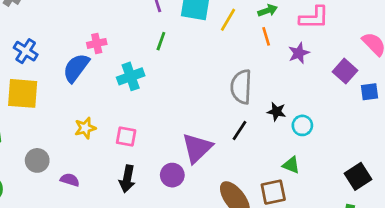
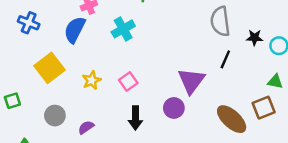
yellow square: (23, 93) -> (49, 68), moved, turned -32
pink square: (126, 137) -> (128, 82), turned -36
purple semicircle: (70, 180) -> (86, 127), turned -42

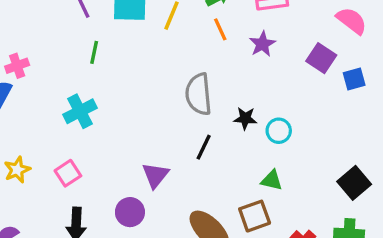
cyan cross: (123, 29) -> (80, 111), moved
purple triangle: (191, 81) -> (155, 175), size x0.7

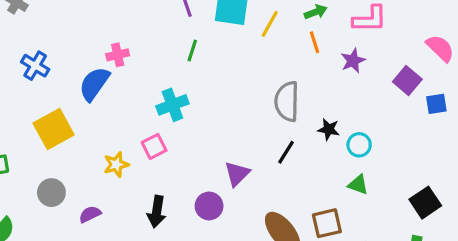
yellow star: (17, 170) -> (116, 165), moved
pink square: (68, 173) -> (154, 146), moved
green triangle: (272, 180) -> (358, 185), moved

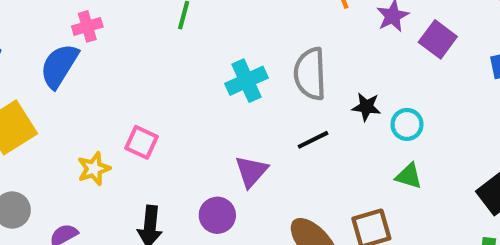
purple square: (407, 80) -> (438, 39), moved
cyan cross: (172, 105) -> (247, 81), moved
pink square: (154, 146) -> (142, 142), turned -35
black line: (286, 152) -> (313, 140), turned 35

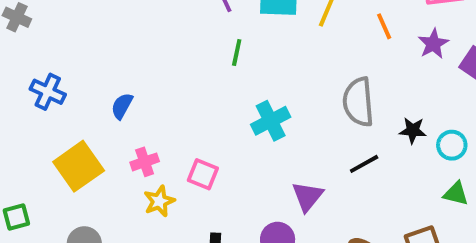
pink cross: (87, 26) -> (145, 162), moved
blue semicircle: (59, 66) -> (122, 106), size x0.6
cyan cross: (247, 81) -> (271, 121), moved

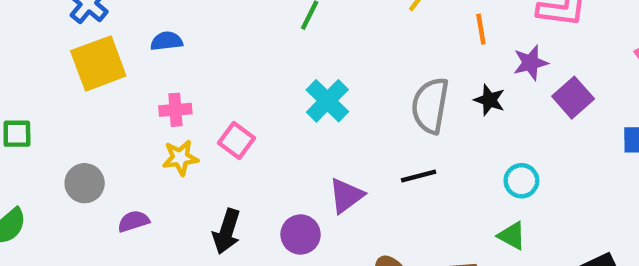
blue semicircle: (122, 106) -> (167, 41), turned 40
cyan cross: (271, 121) -> (327, 101), turned -33
black star: (413, 130) -> (489, 100), moved
yellow square: (79, 166) -> (98, 63), moved

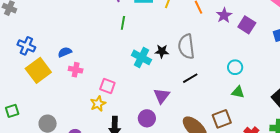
black star: (489, 100) -> (162, 51), moved
pink cross: (175, 110) -> (76, 70), moved, turned 32
yellow star: (180, 158) -> (98, 104), moved

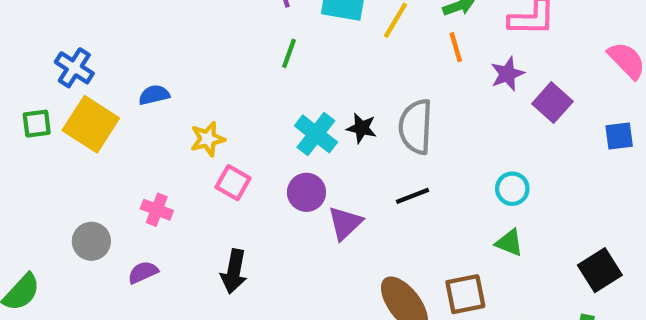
yellow square: (38, 70) -> (91, 124), turned -30
pink cross: (76, 70) -> (157, 210), moved
yellow star: (98, 104) -> (208, 139), moved
green square: (12, 111) -> (37, 124), moved
purple circle: (147, 118) -> (306, 192), moved

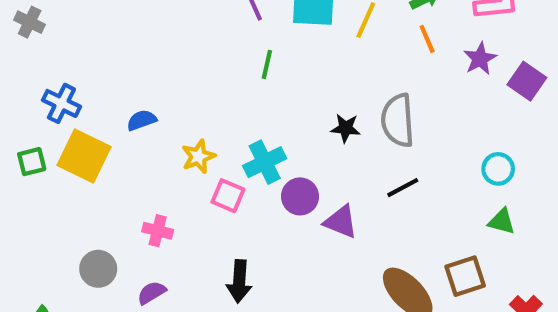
cyan cross: (316, 134) -> (265, 162), moved, turned 33
purple triangle: (345, 223) -> (341, 222), turned -48

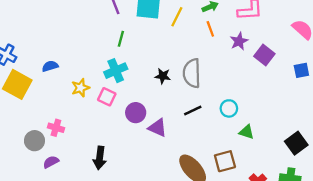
cyan cross: (265, 162) -> (116, 71), moved
cyan circle: (498, 169) -> (229, 108), moved
pink square: (228, 196) -> (107, 97), moved
gray circle: (98, 269) -> (34, 141), moved

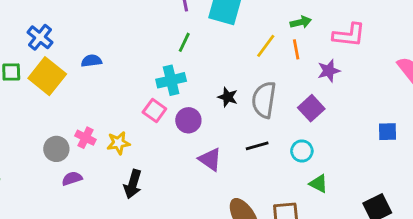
yellow line: (177, 17) -> (266, 46), moved
purple square: (264, 55) -> (311, 108), moved
blue square: (301, 70) -> (388, 132), moved
yellow star: (81, 88) -> (118, 143), moved
purple circle: (136, 113) -> (188, 120), moved

